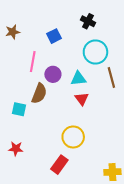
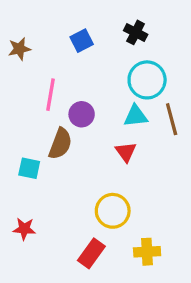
blue square: (54, 36) -> (82, 41), moved
cyan triangle: (78, 79) -> (136, 116), moved
yellow cross: (112, 172) -> (147, 252), moved

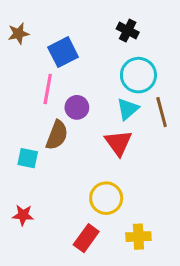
blue square: (82, 41) -> (63, 52), moved, size x1.4
brown star: (19, 49) -> (18, 34), moved
cyan triangle: (136, 116) -> (128, 109), turned -35
red triangle: (126, 152) -> (118, 143), size x1.4

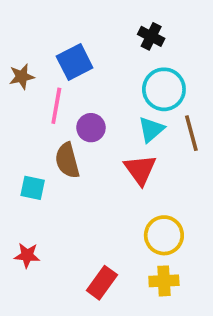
brown star: (18, 34) -> (22, 77), moved
brown semicircle: (57, 135) -> (67, 160), turned 144
yellow circle: (106, 198) -> (164, 235), moved

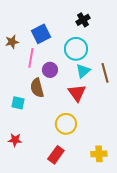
black cross: (151, 36) -> (83, 20), turned 32
cyan circle: (164, 89) -> (76, 49), moved
yellow circle: (164, 235) -> (66, 124), moved
yellow cross: (164, 281) -> (99, 154), moved

